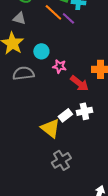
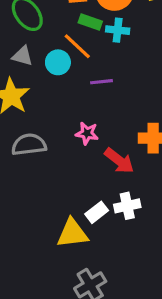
purple line: (68, 18) -> (101, 82), moved, turned -48
cyan circle: (41, 51) -> (58, 62), moved
yellow triangle: (50, 128) -> (72, 233), turned -45

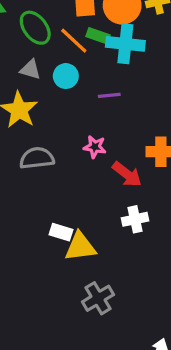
cyan cross: (118, 30) -> (125, 44), size x1.6
orange line: (77, 46) -> (74, 41), moved
white rectangle: (97, 212) -> (61, 232), moved, turned 55

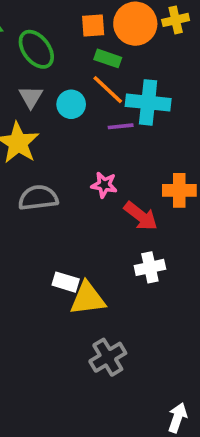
orange line: (74, 41) -> (108, 90), moved
cyan cross: (125, 44) -> (148, 102), moved
gray triangle: (30, 70) -> (31, 97), turned 45

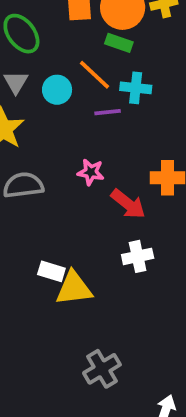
green rectangle: (108, 58) -> (119, 43), moved
cyan cross: (148, 102) -> (136, 88), size x0.7
gray cross: (108, 357) -> (102, 369), moved

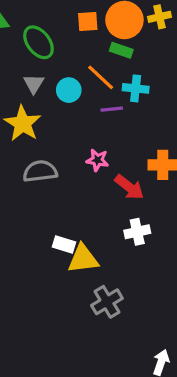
gray cross: (102, 369) -> (107, 302), moved

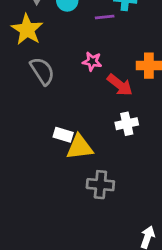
gray semicircle: (40, 171) -> (42, 71), turned 64
gray cross: (107, 302) -> (100, 185), turned 36

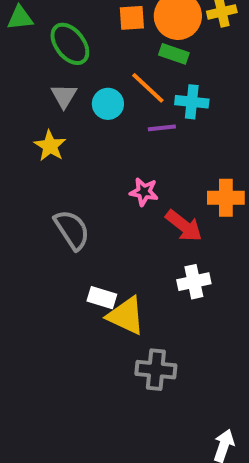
yellow star: (27, 30) -> (50, 146), size x0.7
gray semicircle: (42, 71) -> (72, 230), moved
yellow triangle: (80, 147) -> (126, 316), turned 32

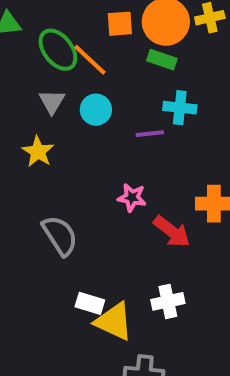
orange line: (148, 88) -> (90, 60), moved
white cross: (194, 282) -> (168, 301), moved

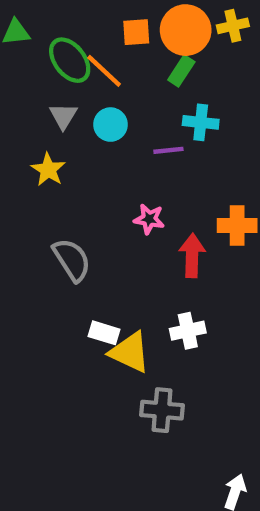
green rectangle: (162, 60) -> (181, 71), turned -76
red arrow: (172, 232) -> (192, 256), turned -126

